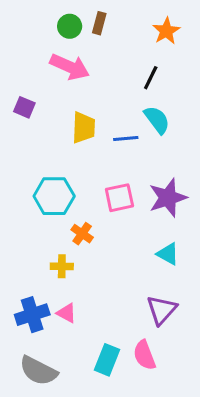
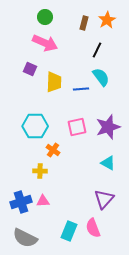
brown rectangle: (99, 23) -> (84, 23), moved
purple square: (24, 107) -> (30, 69), moved
pink triangle: (66, 313) -> (43, 201), turned -32

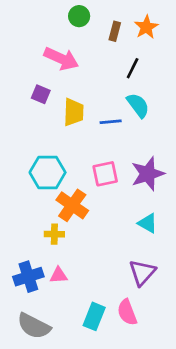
green circle: (45, 17) -> (79, 16), moved
orange cross: (53, 150) -> (72, 205), size x1.6

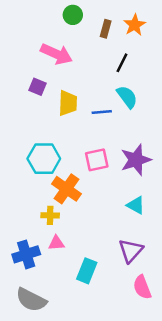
pink triangle: (59, 275) -> (56, 243), moved
pink semicircle: (127, 312) -> (142, 287), moved
cyan rectangle: (94, 316) -> (87, 271), moved

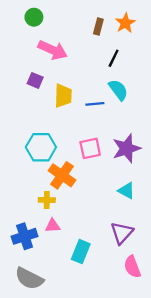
green circle: (73, 15) -> (34, 17), moved

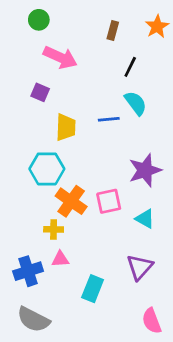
orange star: (125, 23) -> (157, 27), moved
yellow trapezoid: (63, 96) -> (66, 127), moved
pink square: (90, 148) -> (109, 201), moved
pink semicircle: (132, 267) -> (152, 321), moved

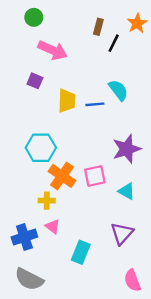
black line: (130, 67) -> (114, 43), moved
yellow trapezoid: (66, 127) -> (67, 101), moved
pink triangle: (60, 259) -> (53, 226), turned 42

